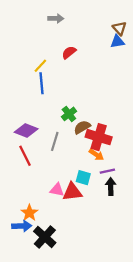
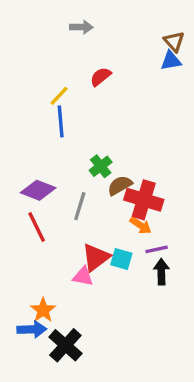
red triangle: (72, 192) -> (96, 257), moved, turned -30

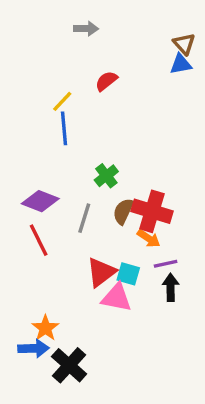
brown semicircle: (120, 185) -> (123, 211), moved, turned -35
pink triangle: (83, 277) -> (116, 298), moved, size x1.4

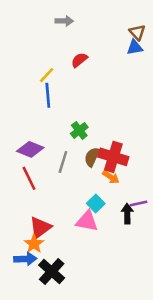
purple line: (166, 264) -> (139, 204), moved
red triangle: (101, 272) -> (40, 227), moved
cyan square: (128, 274) -> (96, 204), turned 30

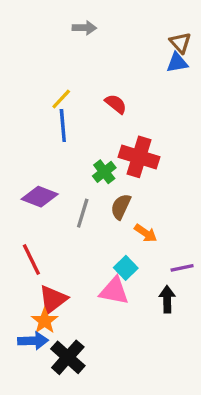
red semicircle: (79, 60) -> (116, 104), moved, turned 78
red cross: (113, 157) -> (139, 157), moved
red line: (29, 178) -> (31, 260), moved
black arrow: (127, 214) -> (167, 299), moved

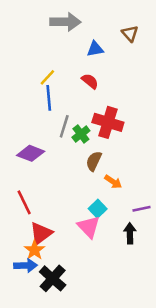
gray arrow: (84, 28) -> (65, 22), size x1.6
brown triangle: (180, 43) -> (130, 33), moved
blue triangle: (177, 63) -> (95, 49), moved
gray line: (83, 213) -> (64, 126), moved
pink triangle: (114, 291) -> (89, 227), turned 35

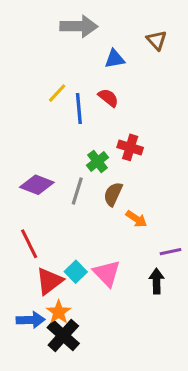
blue line: (49, 98) -> (79, 109), moved
red cross: (108, 122) -> (130, 147), size x0.7
gray line: (64, 126) -> (77, 191), moved
cyan square: (98, 209) -> (76, 272), moved
orange star: (34, 250) -> (59, 312), moved

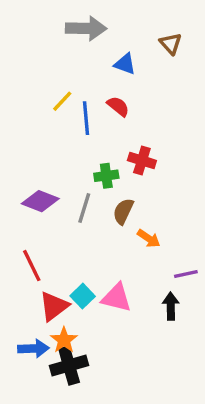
blue triangle: (115, 59) -> (125, 64), turned 30
green cross: (97, 161) -> (106, 176), turned 30
pink triangle: (107, 273) -> (116, 298), turned -32
black cross: (63, 335) -> (69, 365), turned 32

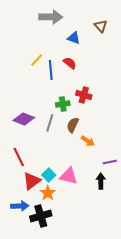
orange star: (64, 340) -> (48, 193), moved

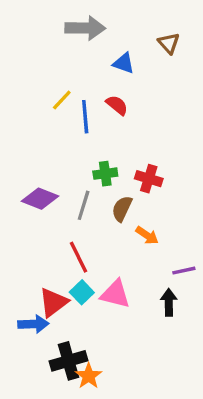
red cross: (84, 95) -> (149, 179), moved
red line: (19, 157) -> (79, 257), moved
orange star: (48, 193) -> (89, 376), moved
blue arrow: (20, 206) -> (33, 324), moved

